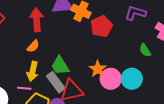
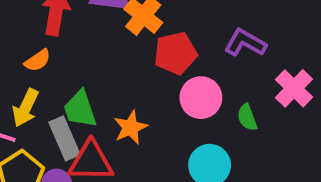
orange star: (98, 69) -> (130, 127), moved
pink circle: (111, 79) -> (201, 98), moved

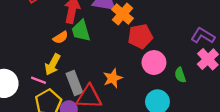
purple L-shape: (245, 43) -> (203, 36), moved
green trapezoid: (80, 109) -> (81, 31), moved

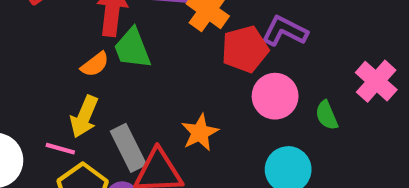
purple L-shape: (203, 36) -> (285, 31), moved

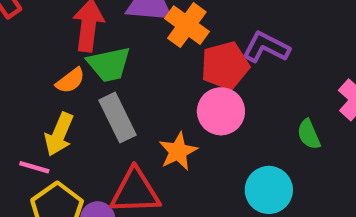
green trapezoid: (132, 48) -> (109, 64), turned -81
pink circle: (275, 96) -> (221, 111), moved
gray rectangle: (128, 148) -> (117, 118), moved

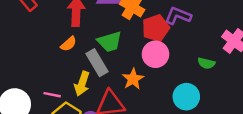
green trapezoid: (109, 64) -> (110, 42), moved
yellow arrow: (59, 134) -> (82, 84), moved
green semicircle: (309, 134) -> (206, 63), turned -49

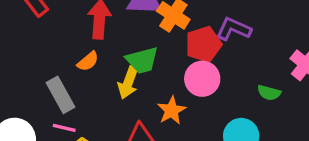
gray rectangle: (97, 63) -> (60, 95), moved
yellow arrow: (82, 84) -> (128, 83), moved

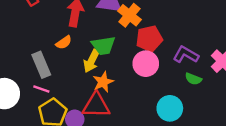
purple L-shape: (234, 29) -> (186, 55), moved
orange star: (171, 110) -> (103, 82), moved

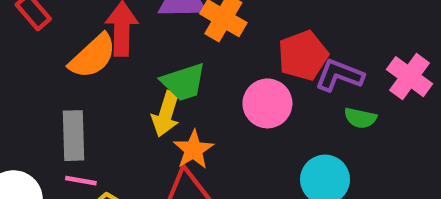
red pentagon: (149, 39) -> (303, 55), moved
orange semicircle: (64, 42) -> (93, 56), moved, size x1.6
gray rectangle: (41, 65) -> (73, 136), turned 30

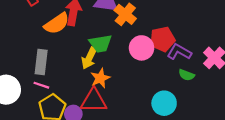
pink circle: (267, 103) -> (142, 48), moved

